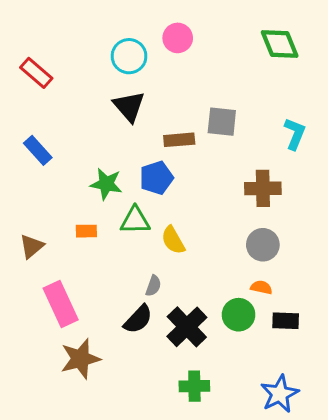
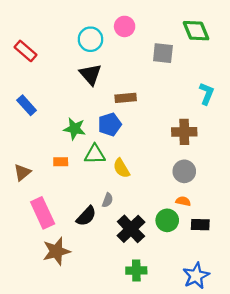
gray square: (222, 122) -> (163, 53), moved
black semicircle: (138, 319) -> (86, 216), moved

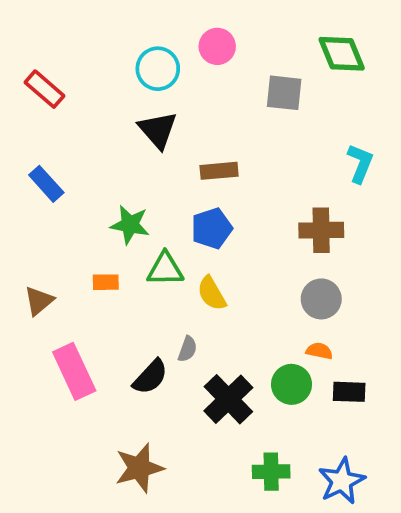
blue pentagon: (110, 124) -> (212, 228), moved
brown star: (56, 251) -> (139, 468), moved
green cross: (136, 270) -> (271, 472), moved

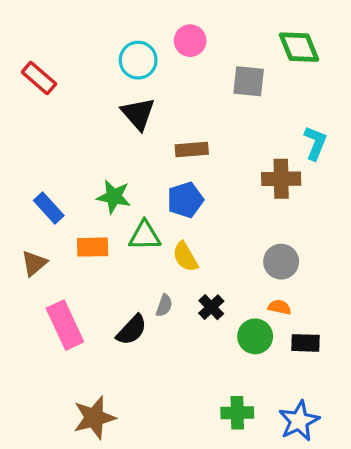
blue rectangle: (46, 184) -> (49, 208), moved
brown cross: (321, 230) -> (281, 179), moved
orange rectangle: (106, 282) -> (93, 247), size x1.4
black cross: (228, 399) -> (211, 307), moved, size x0.6
brown star: (139, 468) -> (94, 418), moved

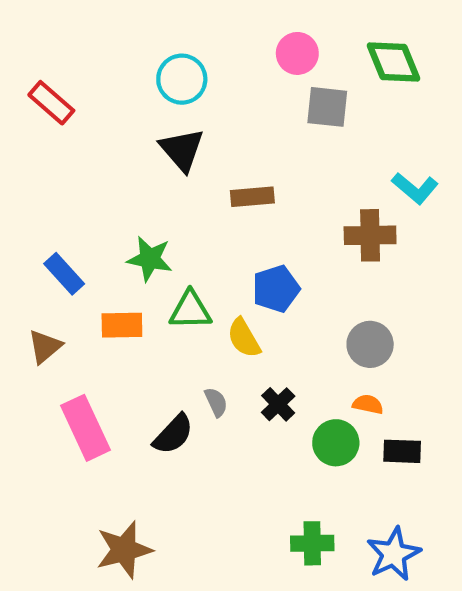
pink circle: (190, 41) -> (297, 53), moved
cyan L-shape: (315, 143) -> (415, 188), turned 108
blue pentagon: (185, 200) -> (276, 289), moved
gray semicircle: (164, 306) -> (216, 402), turned -45

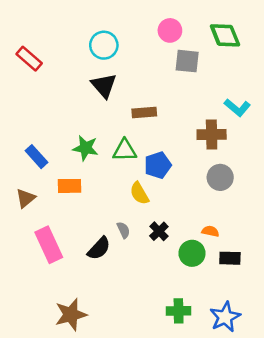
green triangle: (190, 310) -> (125, 150), moved
gray circle: (370, 344) -> (220, 177), moved

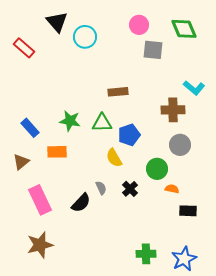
black triangle: (104, 86) -> (57, 22), moved
green circle: (192, 253) -> (157, 169), moved
brown star: (71, 315) -> (40, 245), moved

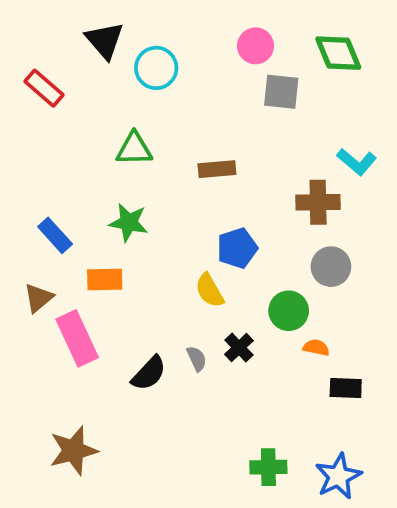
green triangle: (102, 123) -> (134, 149), moved
gray semicircle: (101, 188) -> (197, 359), moved
pink rectangle: (40, 200) -> (77, 338), moved

